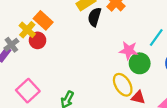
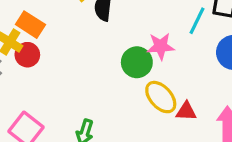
green circle: (140, 63) -> (137, 62), moved

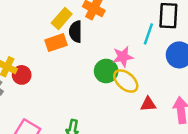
orange rectangle: (30, 25) -> (56, 43), moved, turned -45
yellow ellipse: (161, 97) -> (126, 81), moved

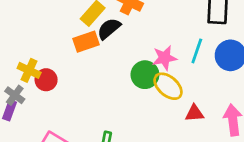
black semicircle: (76, 32) -> (109, 29), turned 50
cyan line: (148, 34) -> (197, 51), moved

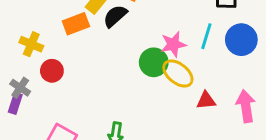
orange rectangle: (86, 42) -> (76, 24), moved
yellow cross: (29, 70) -> (31, 44), moved

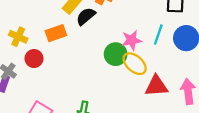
orange rectangle: (76, 24) -> (56, 33), moved
red triangle: (206, 100) -> (156, 86), size x1.5

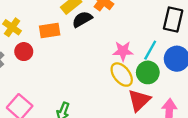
green circle: (116, 54) -> (148, 72), moved
red triangle: (156, 86) -> (139, 100), turned -50

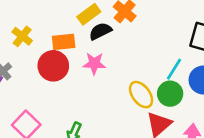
pink star: (123, 51) -> (94, 63), moved
red circle: (24, 52) -> (53, 66), moved, size x1.5

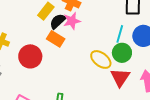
orange rectangle: (64, 42) -> (56, 39), moved, turned 54
pink star: (94, 63) -> (72, 21), moved

